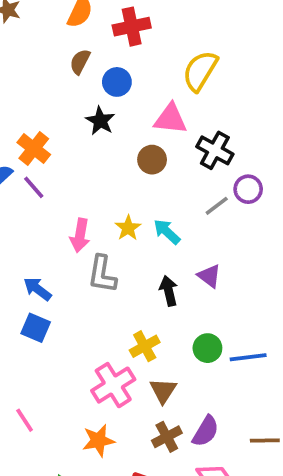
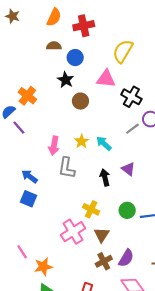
brown semicircle: (80, 62) -> (54, 46), turned 64
brown circle: (152, 160) -> (80, 101), moved
purple line: (34, 187) -> (19, 128), moved
yellow cross: (145, 346) -> (91, 209), turned -35
orange star: (98, 440) -> (43, 267), moved

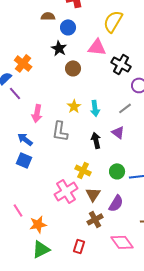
gray line: (132, 129) -> (125, 108), moved
cyan arrow: (104, 143) -> (95, 108), turned -140
pink arrow: (54, 146) -> (37, 113), moved
purple semicircle: (126, 258) -> (116, 203), moved

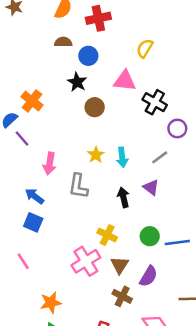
yellow semicircle: (113, 21) -> (145, 48), size x0.7
pink line: (18, 210) -> (23, 261), moved
brown cross: (95, 219) -> (122, 296), turned -35

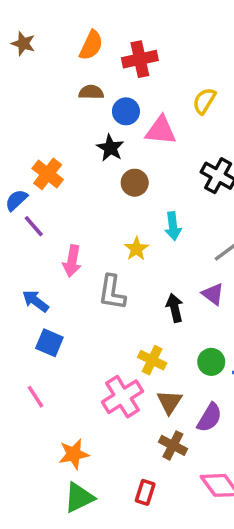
pink triangle: (125, 81) -> (161, 130), moved
cyan arrow: (122, 157) -> (173, 226), moved
blue arrow: (34, 196) -> (35, 301), moved

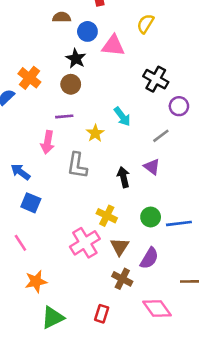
brown circle: (135, 183) -> (71, 84), moved
purple line: (34, 226) -> (64, 116), moved, turned -54
cyan arrow: (173, 226) -> (122, 116), turned -30
orange star: (74, 454) -> (36, 281), moved

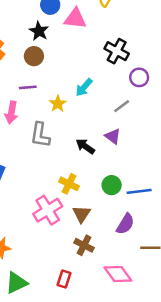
cyan arrow: (122, 116) -> (84, 87), turned 78
black arrow: (124, 177) -> (85, 146), turned -42
purple semicircle: (149, 258) -> (125, 224), moved

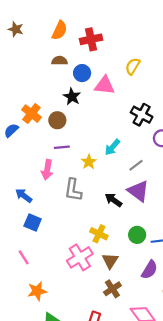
brown circle: (34, 56) -> (57, 120), moved
gray line: (122, 106) -> (136, 165), moved
purple triangle: (113, 136) -> (138, 191), size x1.5
brown cross: (84, 245) -> (112, 289), turned 30

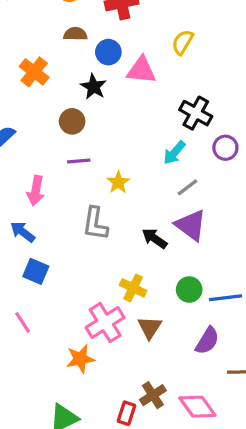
orange cross: (31, 114) -> (34, 72), moved
cyan arrow: (112, 147) -> (174, 153), moved
pink arrow: (47, 170) -> (36, 191), moved
brown cross: (112, 289) -> (153, 395), moved
orange star: (37, 291) -> (80, 359), moved

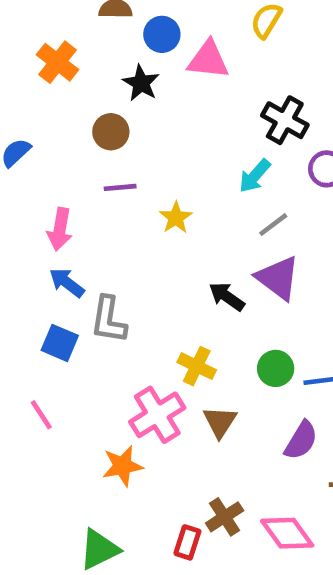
gray L-shape: (95, 224) -> (109, 320), moved
blue arrow: (23, 232) -> (67, 283), moved

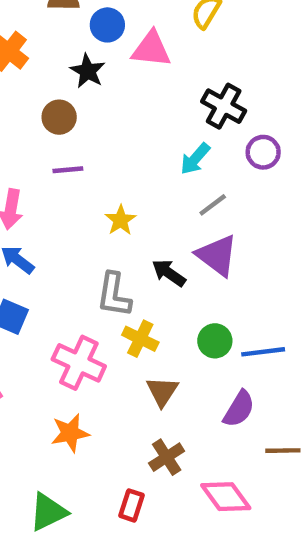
yellow star: (176, 218) -> (121, 220), moved
gray L-shape: (109, 320) -> (114, 295), moved
pink cross: (157, 415) -> (79, 363), moved, turned -33
brown cross: (225, 517) -> (167, 457), moved

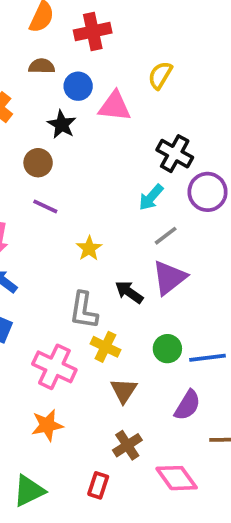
purple circle: (263, 152) -> (208, 192), size x1.4
purple line: (68, 170) -> (45, 206), turned 30
purple triangle: (217, 255) -> (169, 278), turned 45

